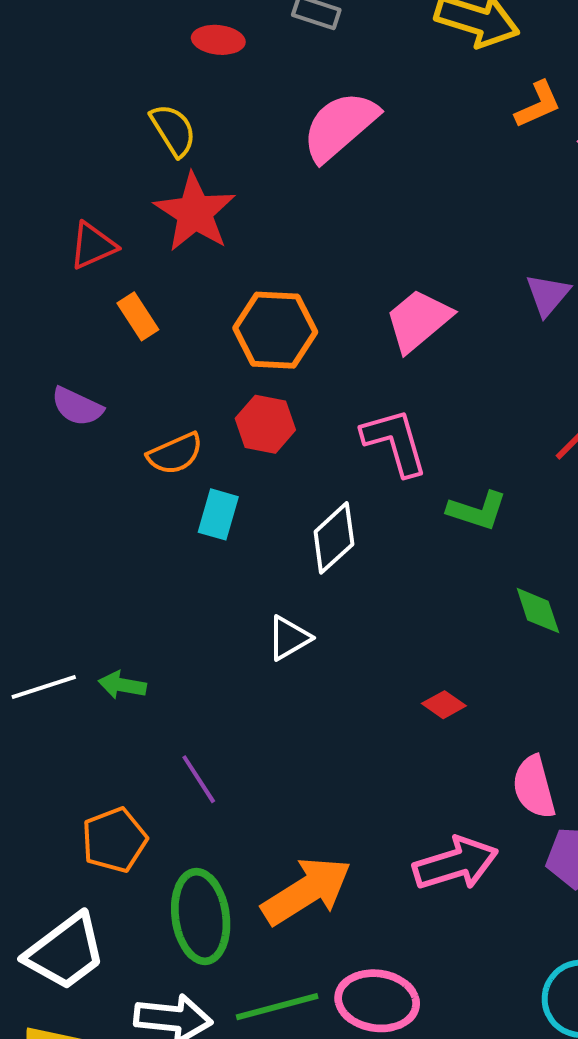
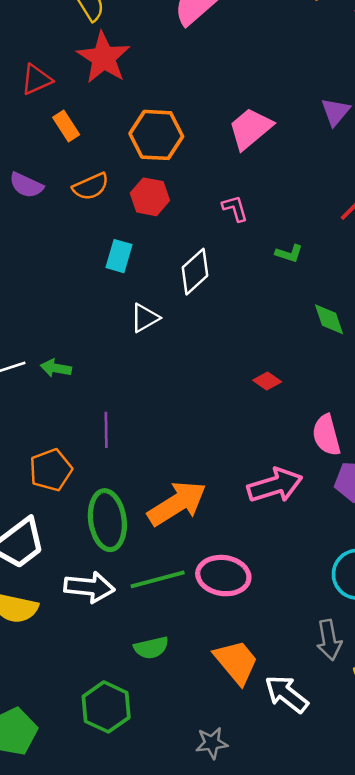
pink L-shape: (395, 442) -> (235, 208), size x0.6
orange semicircle: (175, 454) -> (91, 186), moved
green L-shape: (477, 511) -> (289, 253), size x0.7
white triangle: (289, 638) -> (145, 318), moved
purple line: (199, 779) -> (106, 430), turned 32

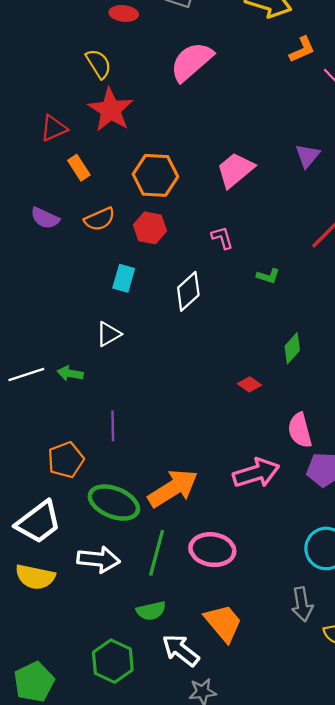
white triangle: (145, 318) -> (108, 334), moved
green diamond: (329, 319) -> (292, 348), moved, turned 60
green ellipse: (107, 520) -> (114, 503), turned -60
green line: (158, 579) -> (157, 553), turned -60
white arrow: (286, 694) -> (181, 650), moved

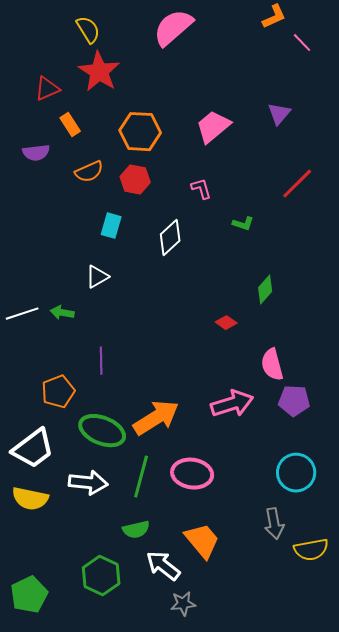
purple semicircle: (45, 218) -> (36, 153), moved, turned -32

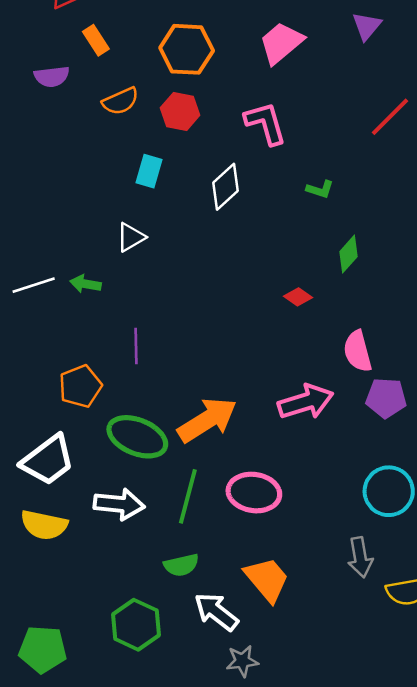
pink L-shape: (201, 189) -> (266, 123), size x1.6
green L-shape: (243, 224) -> (320, 189), moved
green pentagon: (29, 595) -> (43, 649), turned 30

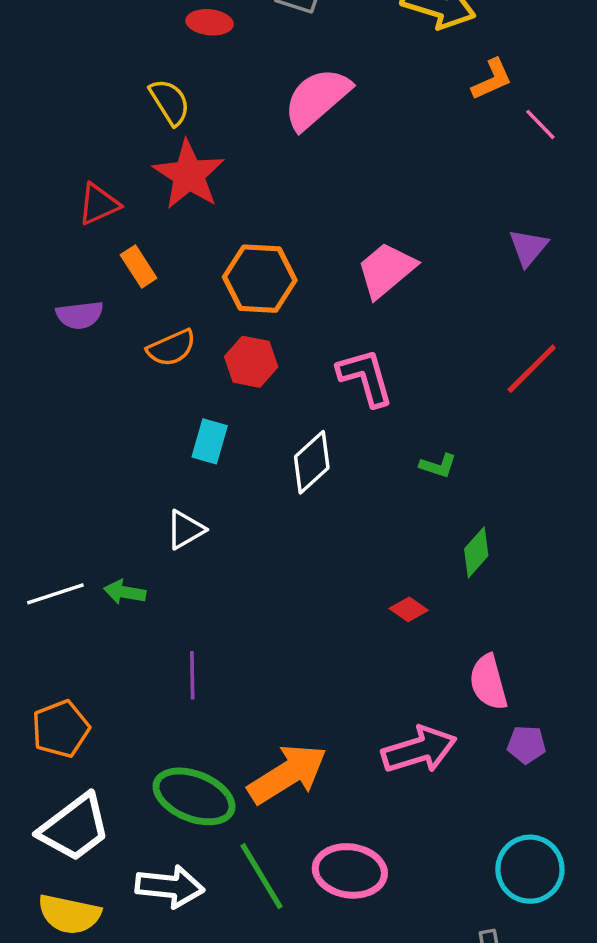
purple triangle: (367, 26) -> (528, 247), moved
orange pentagon: (80, 386) -> (61, 729), moved
purple pentagon: (386, 398) -> (527, 744), size x0.7
green line: (188, 496) -> (262, 876), turned -46

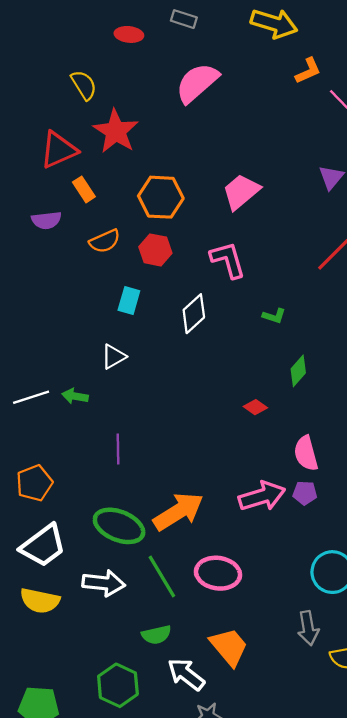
yellow semicircle: (170, 102) -> (84, 85), moved
red triangle: (99, 204) -> (59, 150), size x1.4
purple pentagon: (527, 744) -> (305, 493), moved

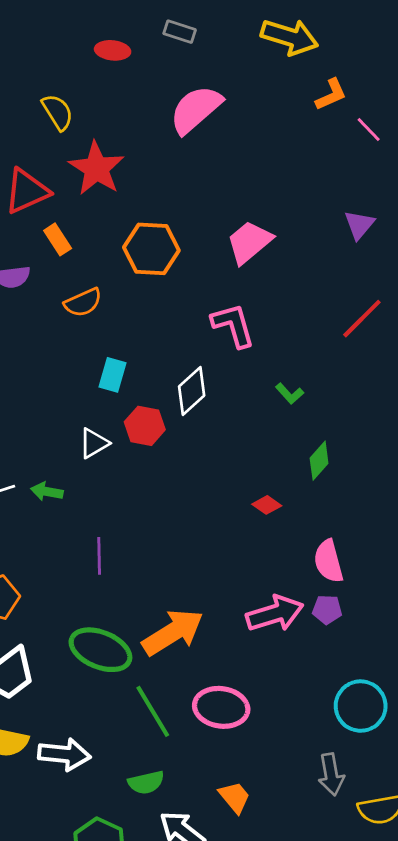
red hexagon: (155, 250) -> (145, 426), moved
green L-shape: (274, 316) -> (290, 394), turned 30
white arrow: (104, 583) -> (64, 754), moved
orange trapezoid: (229, 647) -> (235, 797), size x0.7

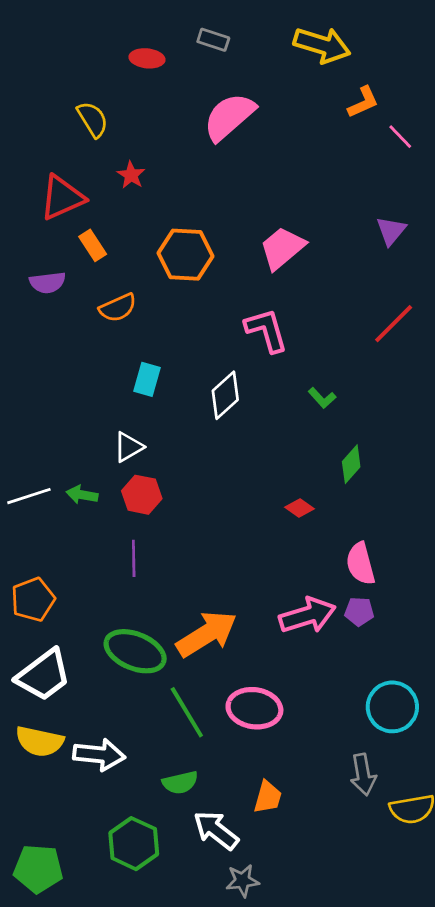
red star: (96, 168) -> (131, 175), size x0.5
red hexagon: (145, 426) -> (142, 495), moved
orange trapezoid: (235, 797) -> (268, 797), turned 56

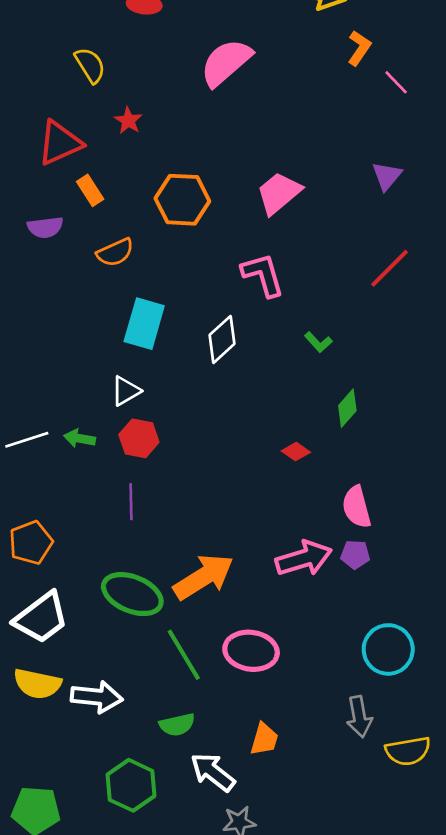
orange L-shape: (363, 102) -> (359, 48), turned -32
cyan rectangle: (147, 379) -> (144, 324), size x1.5

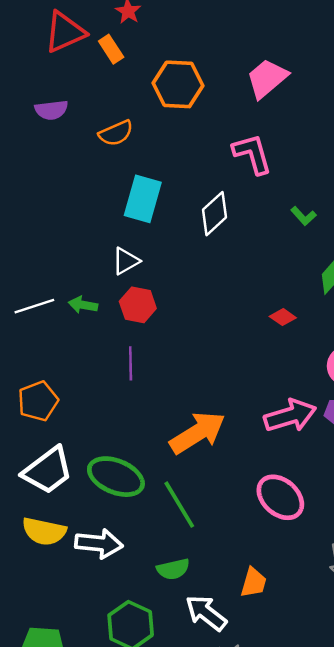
orange rectangle: (90, 190) -> (111, 49), moved
green ellipse: (132, 594) -> (116, 477), moved
pink ellipse: (251, 651) -> (280, 497), moved, turned 33

